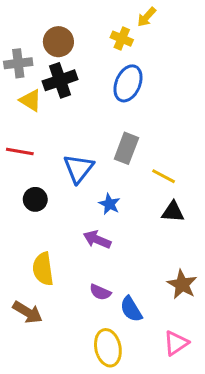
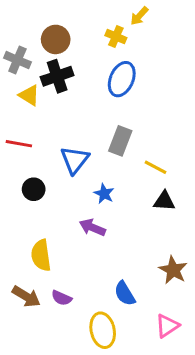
gray cross: (18, 63) -> (17, 60), turned 30
purple semicircle: (100, 292) -> (62, 298), moved

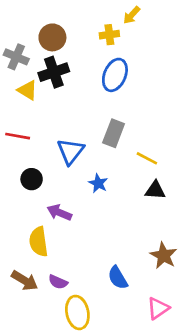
yellow cross: (116, 37) -> (109, 35), turned -30
purple arrow: (92, 227) -> (59, 212), moved
yellow ellipse: (103, 330) -> (77, 312), moved

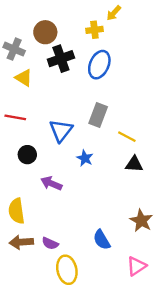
black cross: (54, 72) -> (61, 59), moved
yellow semicircle: (39, 242) -> (17, 211), moved
brown arrow: (25, 281) -> (21, 242), turned 145

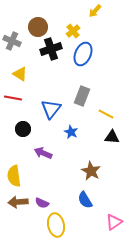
yellow cross: (94, 30) -> (73, 31), moved, turned -32
yellow triangle: (24, 78) -> (20, 74), moved
brown star: (141, 221) -> (91, 171), moved

